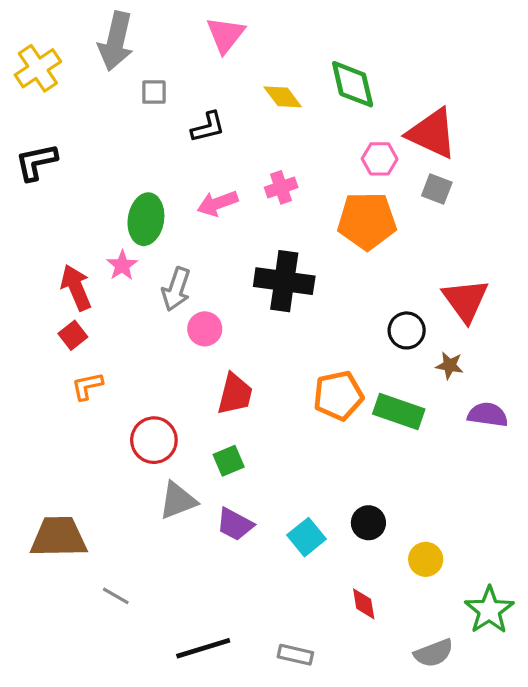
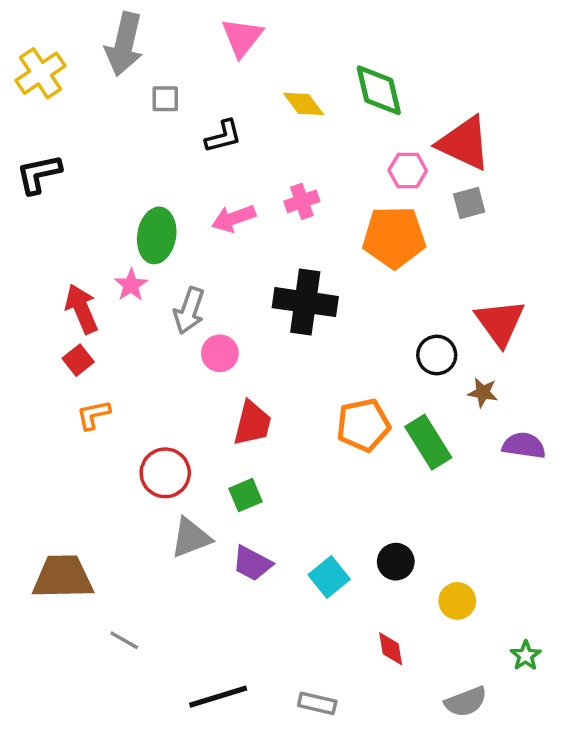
gray square: (437, 189) -> (469, 203), turned -36
green rectangle: (399, 412) -> (428, 442), turned 39
green star: (489, 610) -> (526, 656), size x0.6

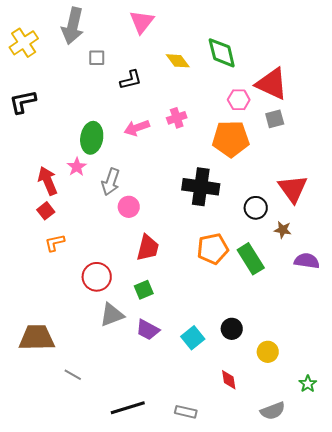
black cross: (305, 302) -> (201, 187), moved

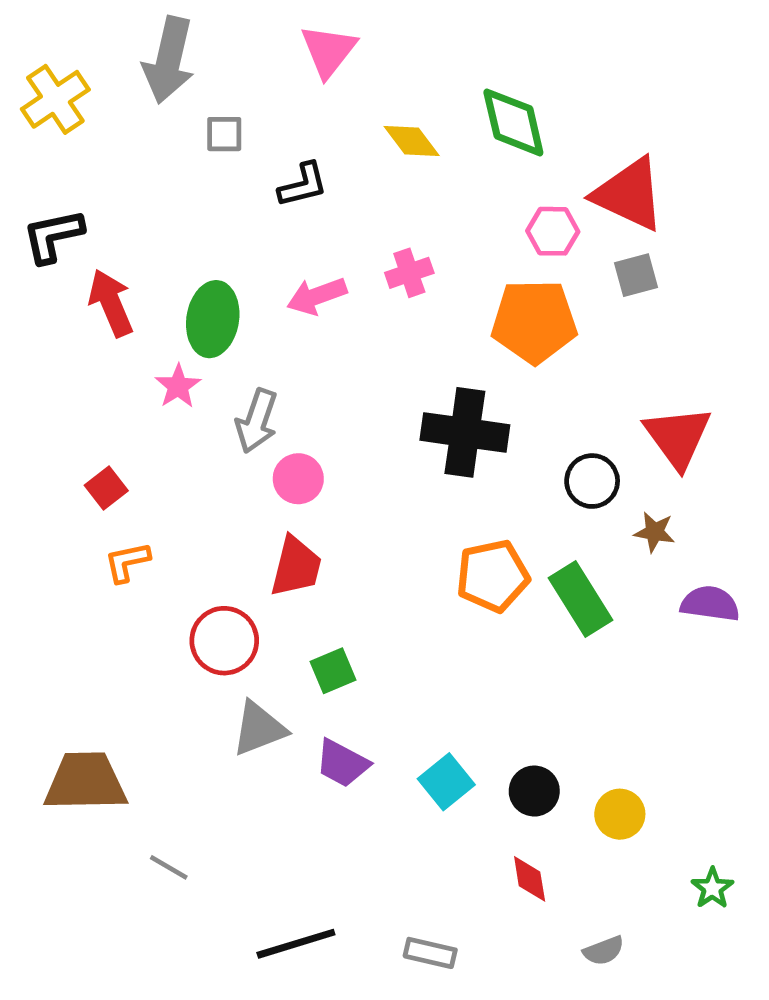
red arrow: (48, 181) -> (111, 303), moved
red trapezoid: (148, 248) -> (296, 567), moved
black circle: (232, 329) -> (534, 791), moved
gray semicircle: (273, 411) -> (604, 951), moved, size x0.7

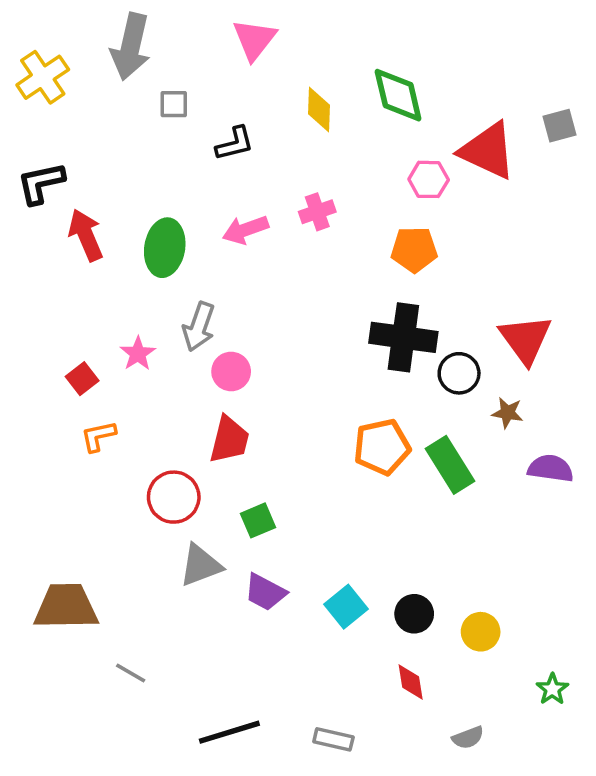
yellow diamond: (412, 141) -> (319, 109), turned 39
gray square: (636, 275) -> (560, 126), moved
orange pentagon: (534, 321) -> (414, 249), size x0.7
pink star: (178, 386) -> (138, 354), moved
black cross: (465, 432) -> (403, 337), moved

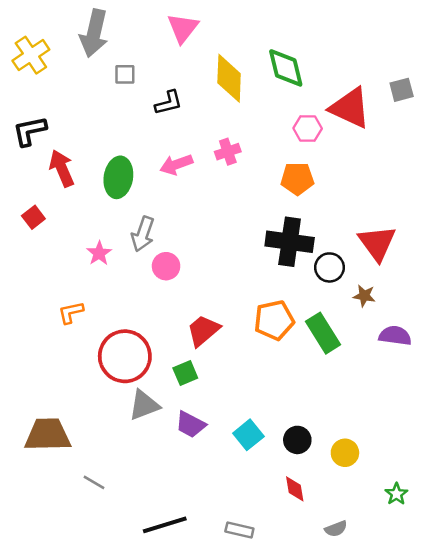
yellow diamond: (319, 109) -> (229, 78), size x1.5
red square: (82, 379) -> (33, 217), moved
red trapezoid: (229, 440) -> (203, 331), moved, turned -144
red circle: (174, 497) -> (125, 356), size x1.4

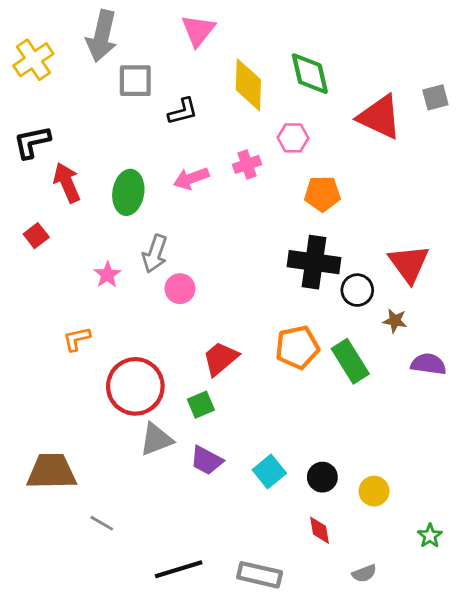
gray square: (125, 74) -> (135, 81), size x1.5
pink hexagon: (308, 128) -> (293, 138), moved
gray rectangle: (239, 530) -> (260, 575), size x1.4

